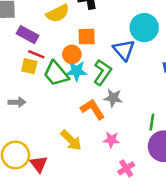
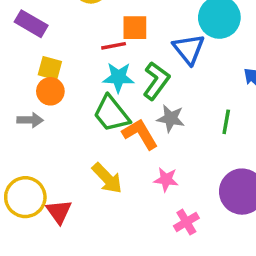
purple rectangle: (28, 35) -> (31, 24), moved
red line: (36, 54) -> (114, 46), moved, turned -35
orange circle: (72, 54) -> (50, 91), moved
green trapezoid: (56, 74) -> (111, 114), moved
green line: (152, 122) -> (226, 122), moved

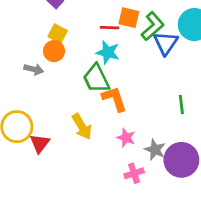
green L-shape: (156, 81) -> (153, 26), moved
gray star: (171, 118) -> (155, 150), moved
green line: (226, 122) -> (181, 105), turned -30

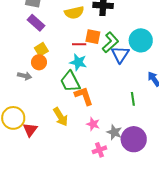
yellow square: (58, 34) -> (41, 49), turned 32

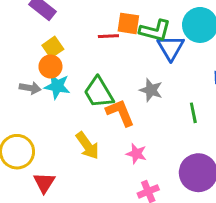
green L-shape: (110, 42) -> (155, 31), turned 60
cyan star: (78, 62) -> (57, 86), moved
red triangle: (30, 130) -> (44, 183), moved
gray star: (114, 132) -> (151, 90), moved

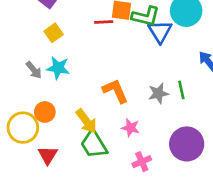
orange circle: (50, 66) -> (45, 112), moved
gray arrow: (30, 88) -> (34, 70), turned 42
gray star: (151, 90) -> (158, 93), moved, turned -30
green trapezoid: (99, 92) -> (94, 144), moved

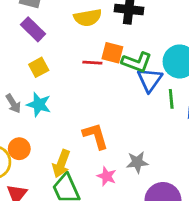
green line: (181, 90) -> (171, 99), moved
gray star: (158, 93) -> (137, 162), moved
yellow arrow: (86, 121) -> (61, 164), turned 50

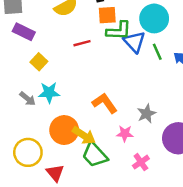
orange square: (112, 53) -> (107, 15), moved
orange circle: (19, 149) -> (64, 130), moved, size x1.5
yellow arrow: (61, 164) -> (84, 135), turned -60

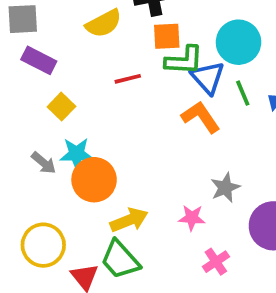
orange L-shape: (105, 103) -> (201, 117), moved
orange circle: (64, 130) -> (94, 180), moved
yellow arrow: (84, 135) -> (129, 220), turned -55
green trapezoid: (95, 155) -> (120, 260), moved

